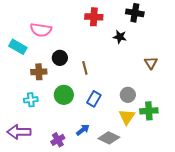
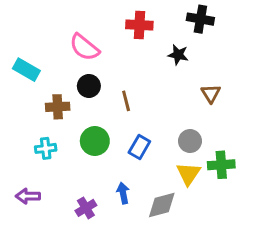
pink semicircle: (41, 30) -> (84, 47), moved, turned 30
brown triangle: (151, 63) -> (211, 93), moved
blue arrow: (83, 130) -> (123, 193), turned -64
purple arrow: (19, 132) -> (28, 196), size x0.7
gray diamond: (109, 138) -> (162, 205), turned -40

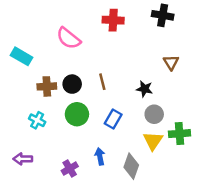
black star: (178, 55) -> (145, 89), moved
black circle: (89, 86) -> (72, 84), moved
brown triangle: (211, 93) -> (171, 62), moved
cyan cross: (46, 148) -> (37, 120), turned 35
gray diamond: (162, 205) -> (131, 166), turned -55

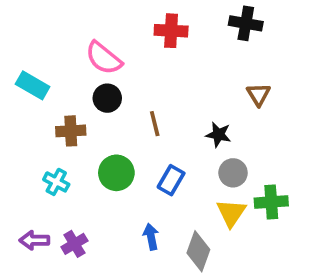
black circle: (72, 84) -> (107, 98), moved
purple cross: (70, 169) -> (74, 244), moved

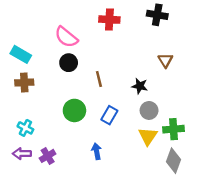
brown cross: (71, 131) -> (24, 82), moved
cyan cross: (56, 182) -> (25, 128), moved
gray diamond: (198, 251) -> (174, 161), moved

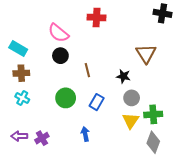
black cross: (157, 15) -> (162, 13), moved
brown triangle: (165, 60) -> (146, 54), size x1.5
cyan cross: (25, 128) -> (22, 98), moved

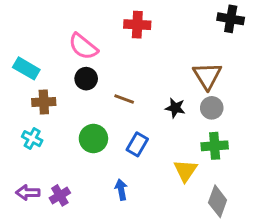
brown line: (87, 70) -> (124, 99), turned -56
brown cross: (21, 73) -> (44, 102), moved
gray circle: (132, 98) -> (212, 108), moved
green cross: (153, 114) -> (215, 146), moved

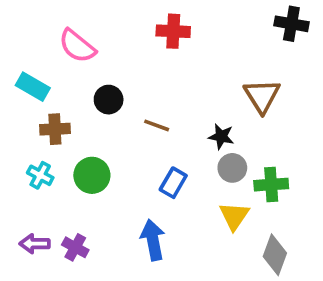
pink semicircle: (83, 47) -> (77, 46), moved
gray circle: (212, 108) -> (232, 168), moved
green circle: (93, 139) -> (92, 175), moved
blue arrow: (121, 190) -> (153, 240), size x1.5
purple cross: (60, 195) -> (75, 247), turned -30

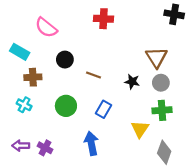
gray circle: (232, 168) -> (161, 83), moved
green circle: (92, 175) -> (66, 106), moved

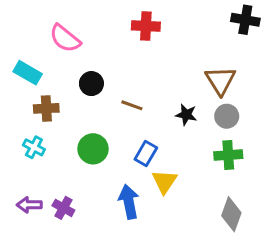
yellow triangle: (140, 129) -> (165, 181), moved

